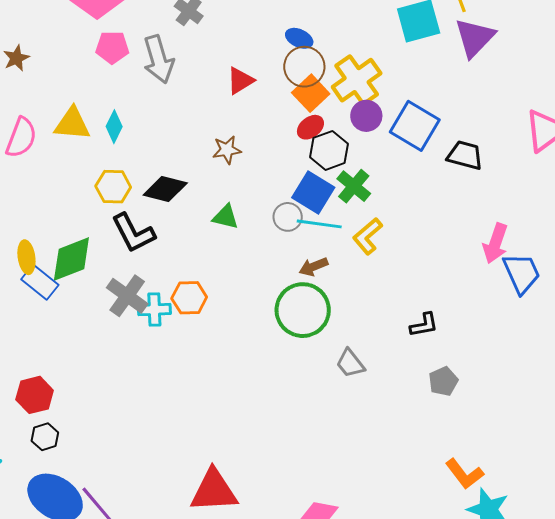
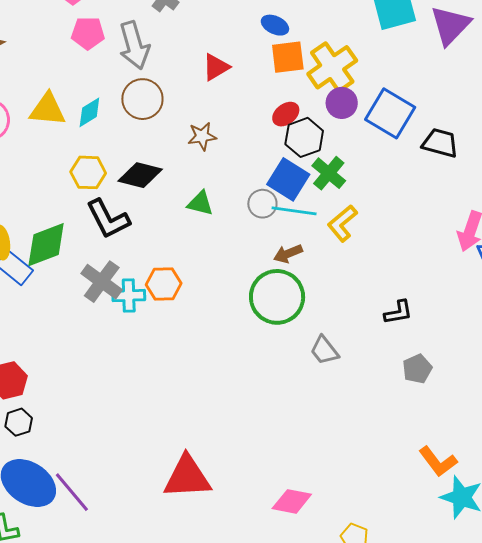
brown circle: (304, 67) -> (142, 99), moved
orange square: (311, 93) -> (288, 57), moved, turned 36
cyan diamond: (114, 127) -> (89, 112), turned 32

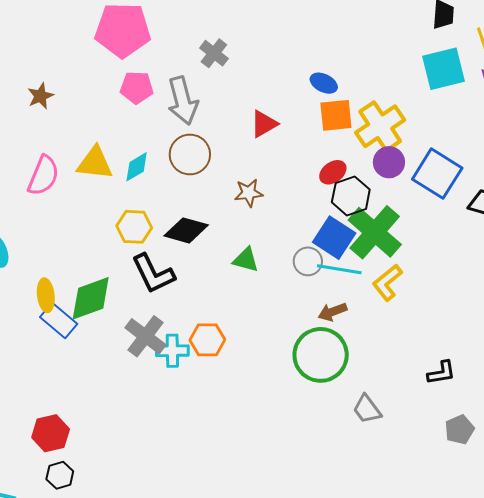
green cross: (329, 173) -> (375, 232), size x1.6

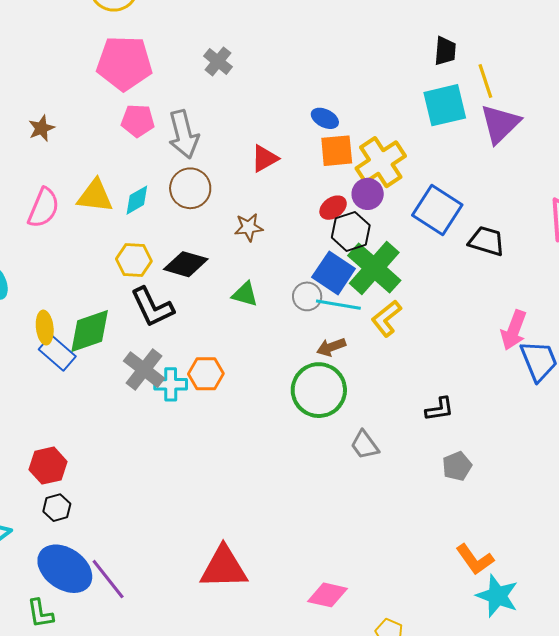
gray cross: (214, 53) -> (218, 61), moved
purple circle: (389, 162) -> (368, 194), moved

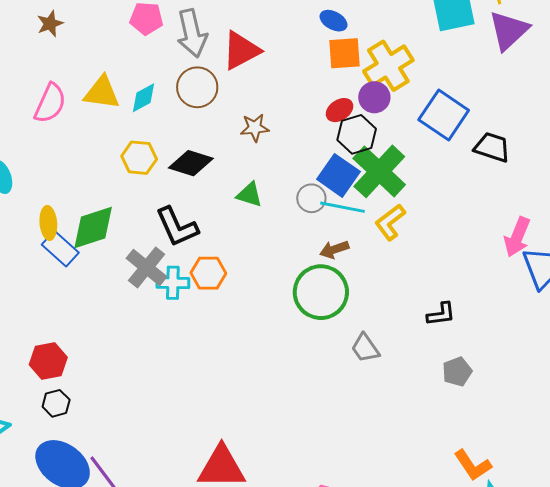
red triangle: (265, 159) -> (241, 50), moved, size x1.4
black L-shape: (152, 307) -> (177, 227), moved

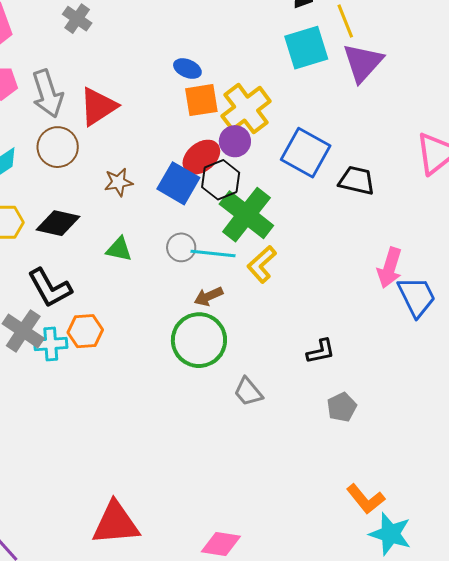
red ellipse: (340, 110) -> (201, 157), size x1.4
blue square: (338, 175) -> (178, 183), moved

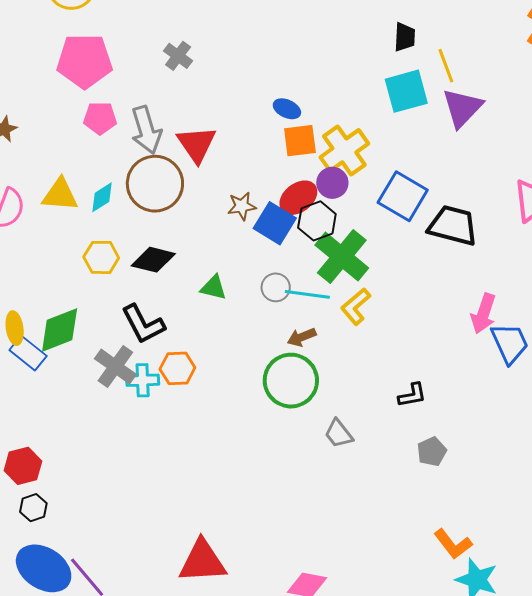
red triangle: (98, 106) -> (197, 144), turned -33
brown circle: (58, 147) -> (155, 184), size x1.4
black trapezoid: (357, 181) -> (453, 225), size x1.4
brown star: (118, 182) -> (242, 206), moved

